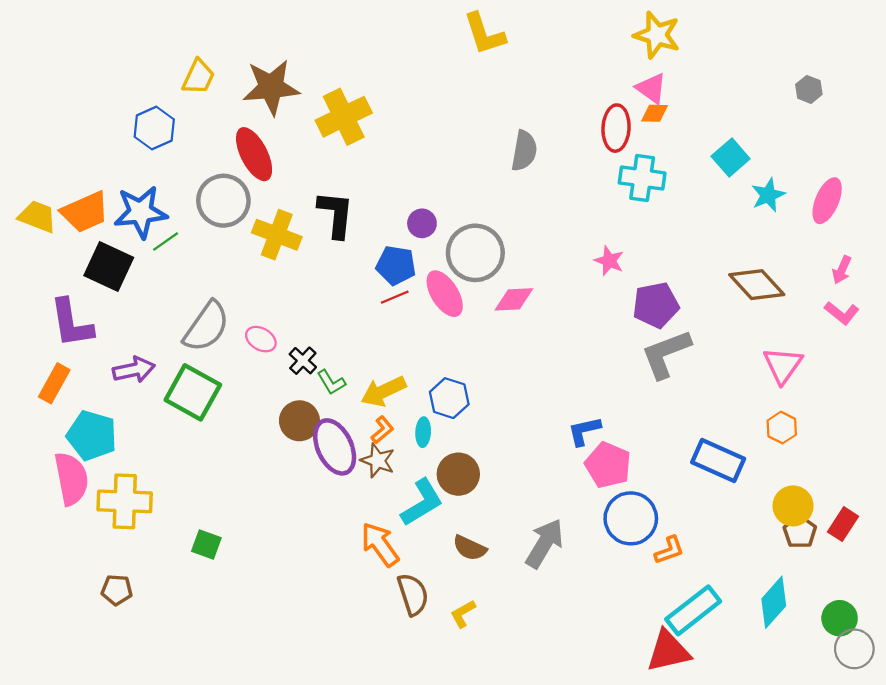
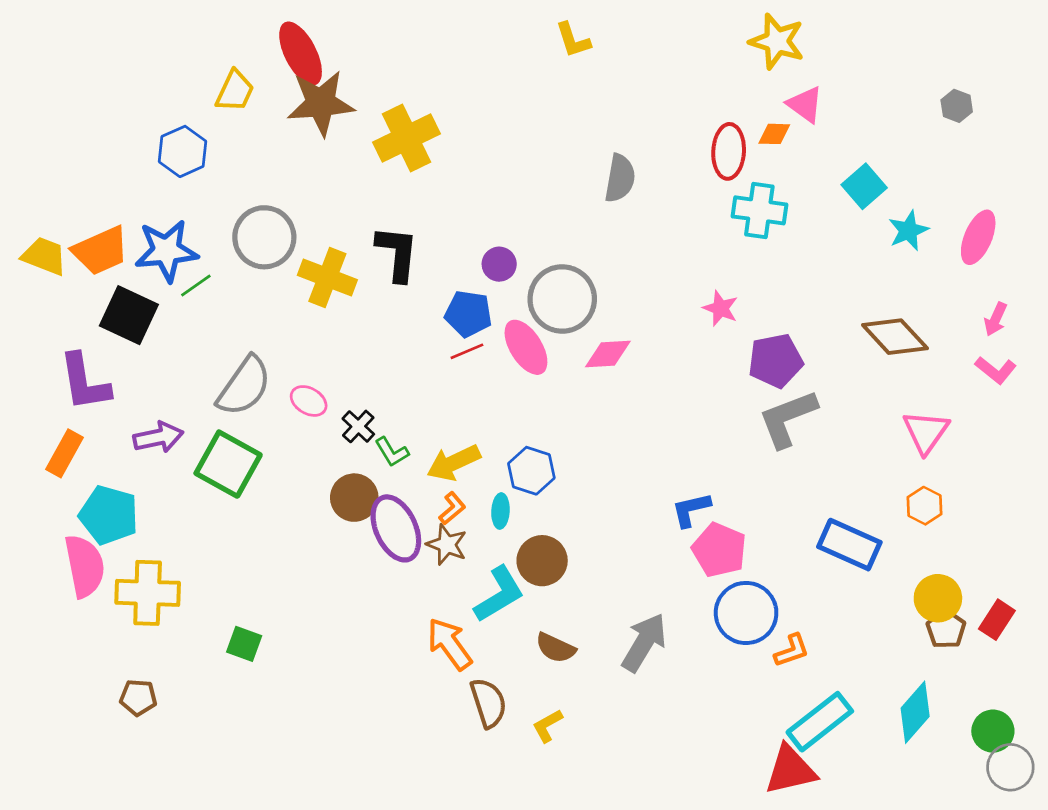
yellow L-shape: (484, 34) -> (573, 40), size x0.7
pink triangle: (651, 88) -> (805, 104), moved
red ellipse: (254, 154) -> (301, 53), moved

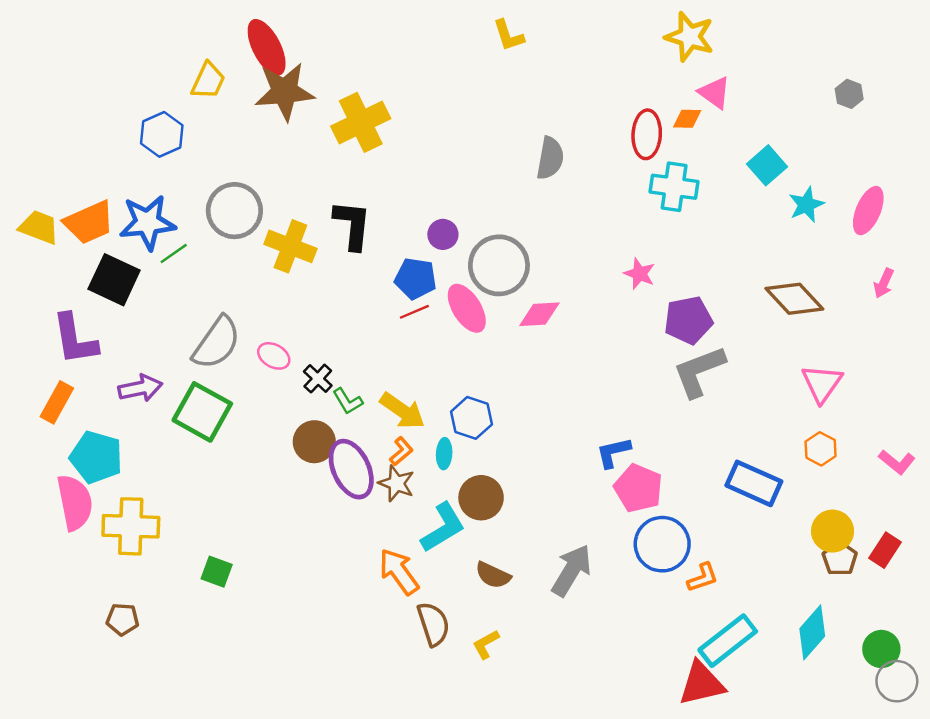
pink L-shape: (996, 370) -> (897, 462), moved
yellow arrow: (454, 463) -> (402, 411), turned -120

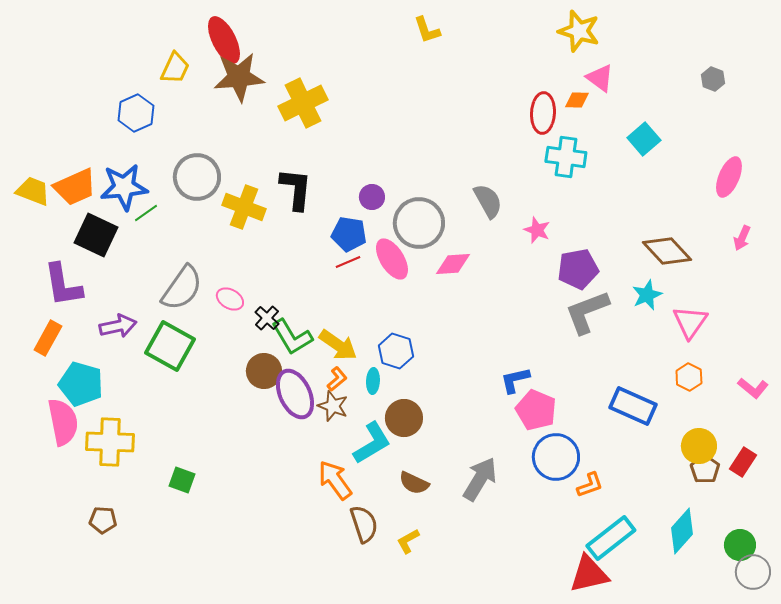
gray semicircle: (550, 158) -> (488, 201), moved, turned -39
cyan star: (806, 205) -> (647, 295), moved
green L-shape: (348, 401) -> (292, 337), size x1.6

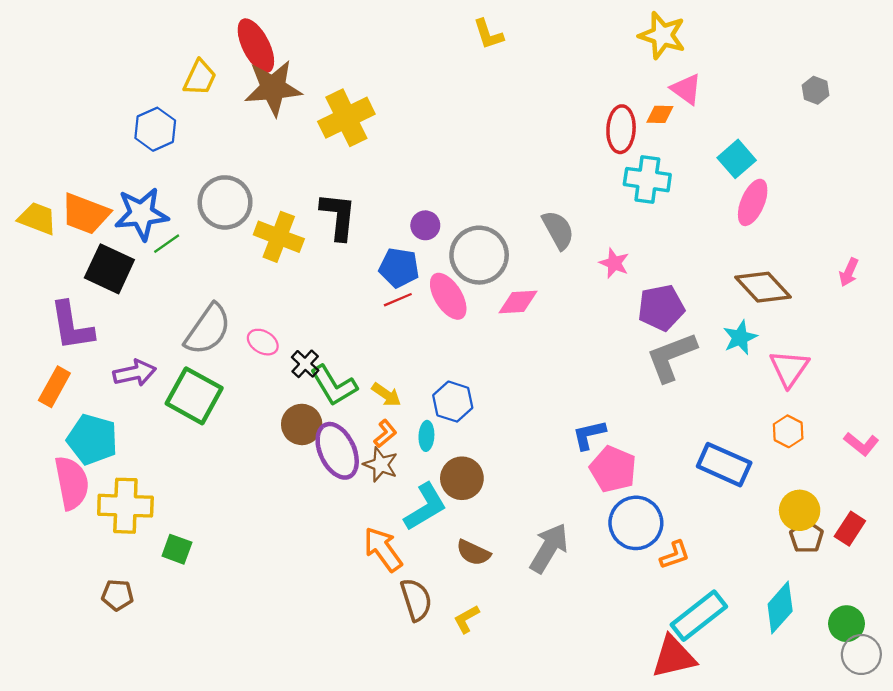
pink ellipse: (729, 177) -> (753, 202), moved
orange trapezoid: (75, 187) -> (85, 214), turned 45
yellow arrow: (338, 345) -> (386, 395), size x0.7
green square: (182, 480) -> (177, 549), moved

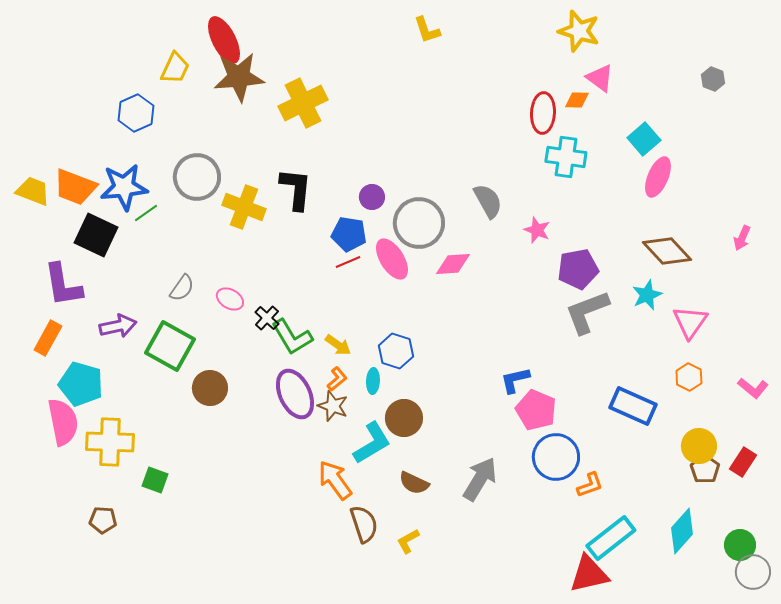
gray semicircle: (208, 329) -> (182, 288), size x0.6
brown circle: (302, 424) -> (210, 388), moved

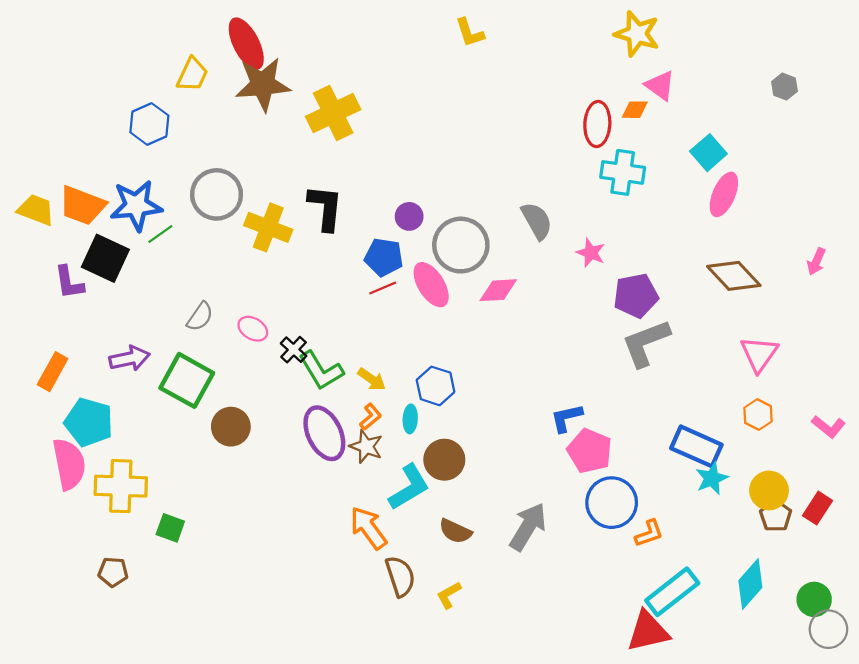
purple L-shape: (63, 285) -> (69, 282), moved, size x0.7
cyan star: (647, 295) -> (712, 478), moved

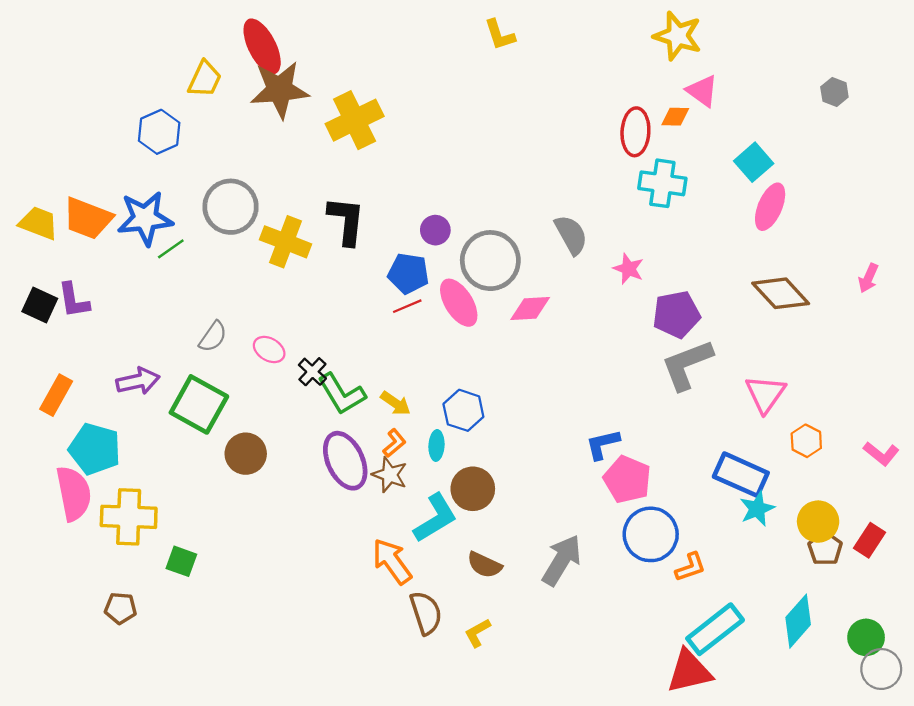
black square: (105, 258) -> (40, 305), moved, size x0.7
pink triangle: (759, 354) -> (765, 394), moved

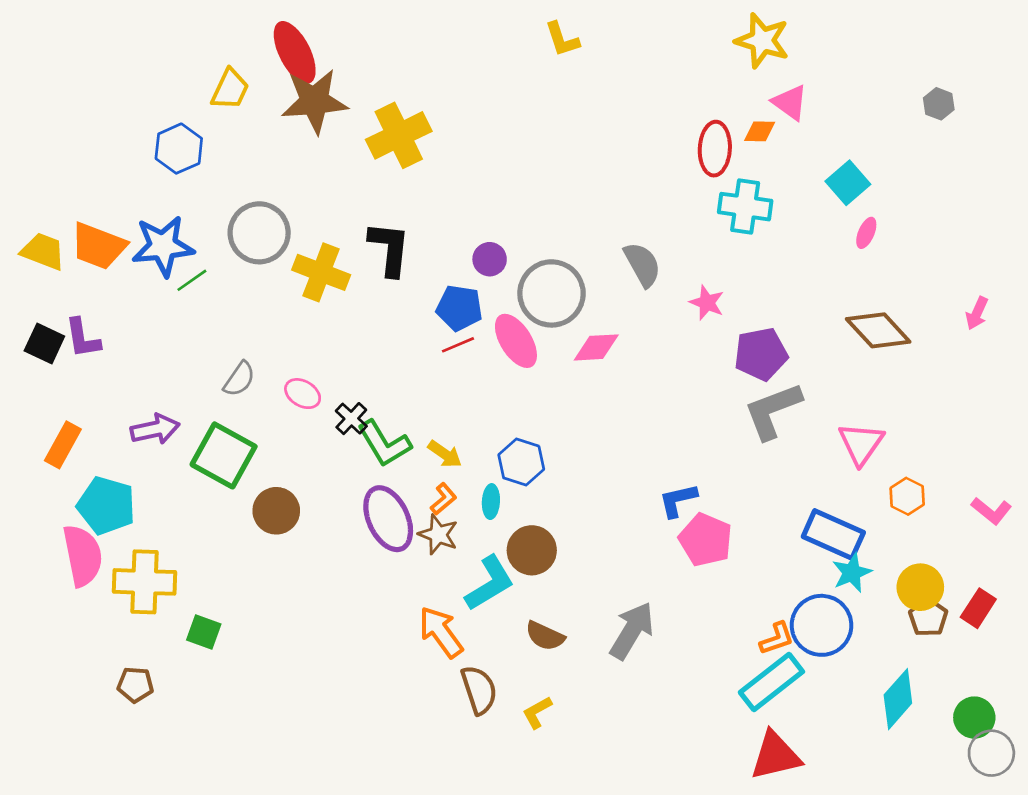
pink ellipse: (770, 207) -> (866, 233), size x0.6
blue circle: (651, 534) -> (822, 625), moved
cyan rectangle: (715, 629) -> (771, 682), moved

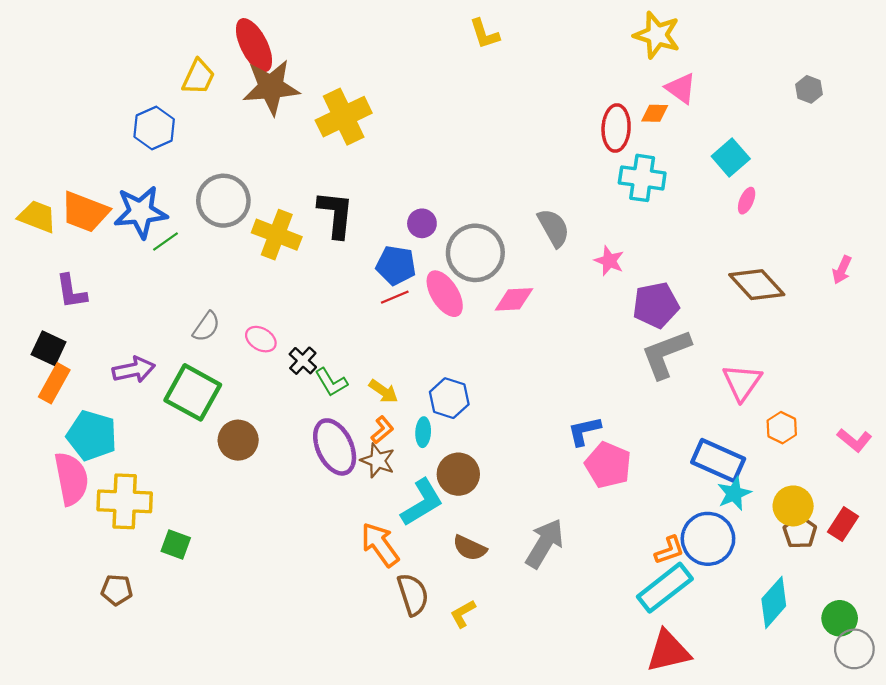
black square: (44, 343) -> (49, 348), moved
green L-shape: (384, 444) -> (331, 382), size x0.7

